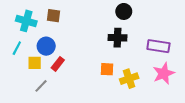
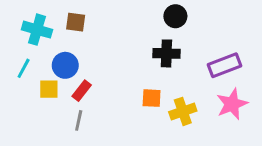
purple rectangle: (158, 46) -> (225, 65), turned -30
gray line: (41, 86) -> (79, 120), moved, turned -32

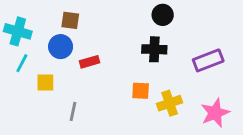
cyan cross: (37, 30) -> (18, 31), moved
blue circle: (65, 65) -> (61, 47), moved
red rectangle: (82, 91) -> (90, 62), moved, turned 36
pink star: (232, 104) -> (215, 113), moved

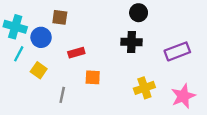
blue circle: (61, 47) -> (41, 37), moved
yellow square: (45, 82) -> (39, 70), turned 35
orange square: (141, 91) -> (93, 77), moved

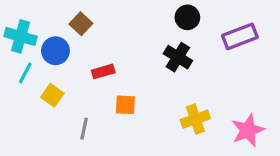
brown square: (60, 17) -> (81, 24), turned 35
black cross: (131, 42) -> (178, 57), turned 30
purple rectangle: (177, 51) -> (240, 36), moved

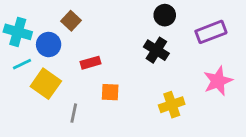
cyan line: (25, 73) -> (22, 64), turned 36
yellow square: (52, 95) -> (46, 84), size x1.5
pink star: (248, 130) -> (218, 81), moved

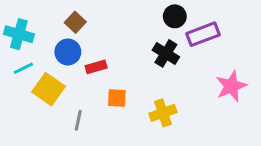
purple rectangle: (211, 32) -> (203, 34), moved
blue circle: (49, 45) -> (68, 52), moved
yellow cross: (172, 105) -> (163, 113), moved

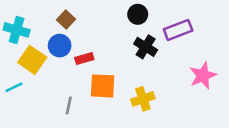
black circle: (175, 16) -> (138, 14), moved
cyan line: (23, 68) -> (14, 87), moved
yellow square: (49, 89) -> (32, 60), moved
orange square: (117, 98) -> (103, 86), size x1.5

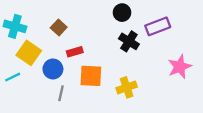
brown square: (66, 20) -> (59, 28), moved
blue circle: (60, 46) -> (53, 69), moved

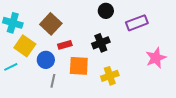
brown square: (59, 28) -> (51, 24), size x1.5
black cross: (129, 41) -> (101, 43), moved, turned 36

